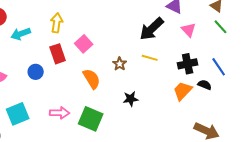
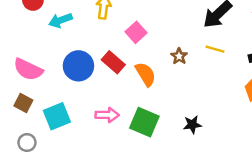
red rectangle: (58, 54) -> (113, 62), moved, turned -30
blue circle: (36, 72) -> (78, 66), size x1.6
black star: (131, 99) -> (192, 125), moved

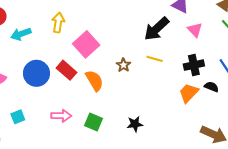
pink square: (136, 32) -> (86, 44), size x1.4
cyan square: (57, 116) -> (18, 117), size x0.6
green square: (144, 122) -> (93, 122), size x0.7

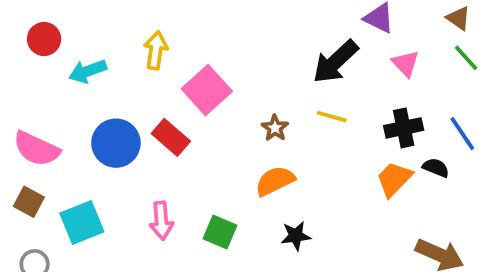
orange semicircle: (94, 81) -> (275, 181), moved, turned -85
pink arrow: (61, 116) -> (161, 221), turned 84
cyan square: (18, 117) -> (82, 223), size x1.6

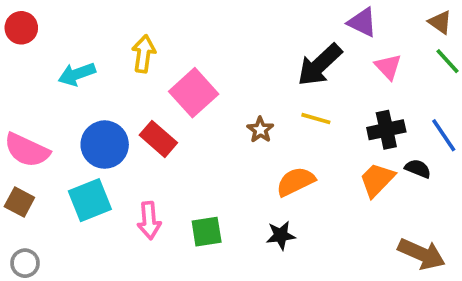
red circle: (44, 39) -> (21, 28), moved
orange semicircle: (275, 181) -> (296, 182), moved
cyan square: (82, 223) -> (90, 200), moved
green square: (220, 232) -> (207, 232), turned -32

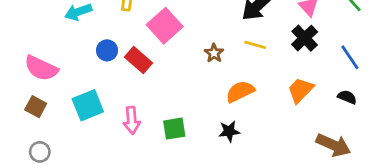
black cross: (386, 130) -> (305, 38), moved, turned -32
blue circle: (105, 145) -> (107, 50), moved, size x0.6
black semicircle: (418, 169) -> (347, 97), moved

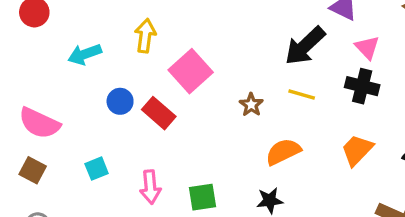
black cross: (305, 38) -> (362, 86), turned -32
cyan square: (88, 105) -> (97, 169), size x0.6

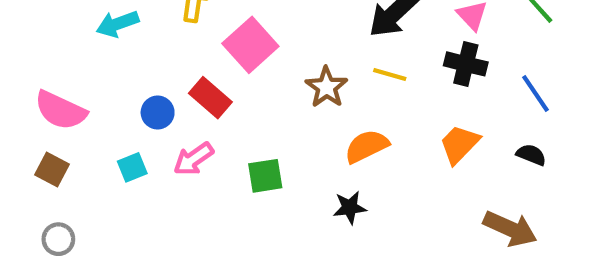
blue circle: (120, 101) -> (158, 113), moved
brown star: (251, 105) -> (326, 87), size x1.4
pink arrow: (150, 187) -> (193, 159), moved, turned 60
green square: (202, 197) -> (265, 176), moved

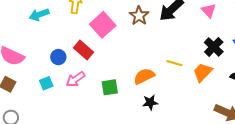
black cross: (466, 64) -> (214, 47), moved, turned 30
yellow line: (390, 75) -> (174, 63), moved
brown star: (326, 87) -> (139, 16), moved
orange semicircle: (367, 146) -> (144, 76), moved

